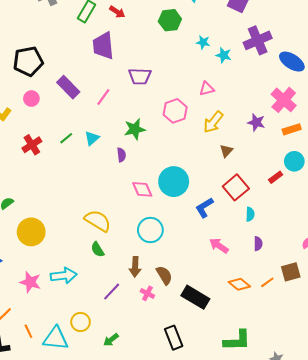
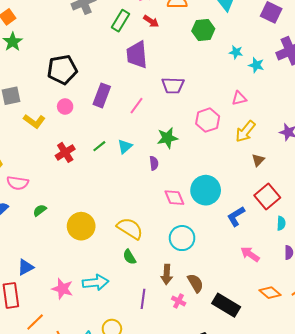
purple rectangle: (68, 87) -> (102, 95), turned 65
yellow circle: (31, 232) -> (81, 226), moved
purple line: (112, 292) -> (143, 299), turned -36

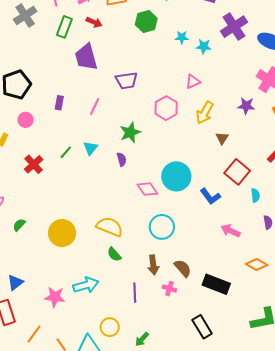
purple rectangle: (102, 95) -> (59, 103), size x0.6
blue L-shape: (236, 216) -> (210, 196), turned -85

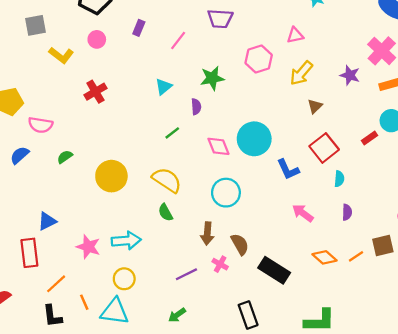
green line: (66, 152) -> (172, 133), moved
purple line: (135, 293) -> (186, 274), moved, turned 54
yellow circle: (110, 327) -> (124, 279), moved

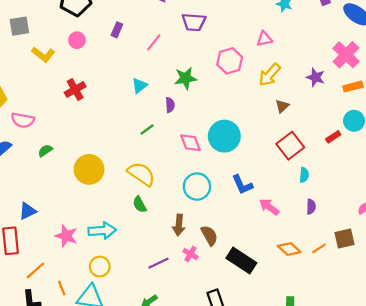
blue L-shape: (288, 169) -> (242, 185), moved

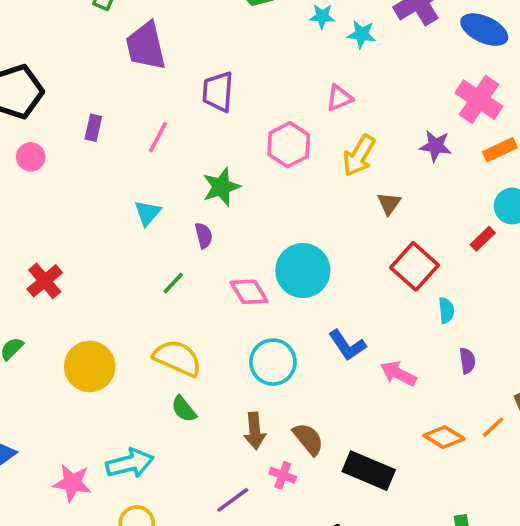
purple trapezoid: (194, 22) -> (218, 92), turned 100
red cross: (75, 89) -> (45, 281), moved

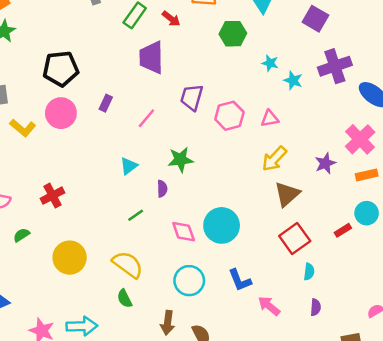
pink hexagon: (289, 145) -> (229, 116), moved
purple star: (436, 146) -> (325, 163), turned 30
pink circle: (31, 157) -> (61, 113), size x1.6
brown triangle: (389, 203) -> (287, 194), size x1.6

